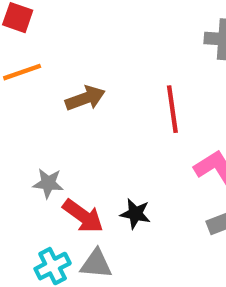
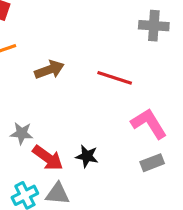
red line: (172, 109) -> (115, 78), turned -64

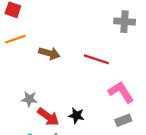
brown arrow: (49, 70) -> (49, 53), turned 36

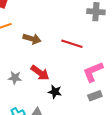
pink L-shape: (121, 92) -> (93, 72), turned -80
red arrow: (48, 117) -> (40, 73), moved

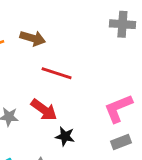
brown arrow: (32, 39) -> (33, 38), moved
red line: (72, 44) -> (57, 73), moved

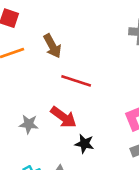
brown arrow: (33, 38) -> (52, 46), turned 45

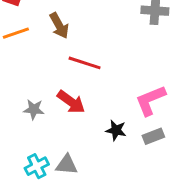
black star: (84, 144) -> (116, 130), moved

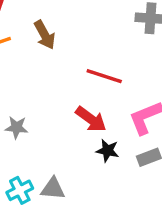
red line: (85, 63) -> (104, 76), moved
red arrow: (71, 102) -> (91, 119), moved

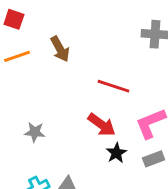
black star: (107, 151) -> (116, 153), turned 30

